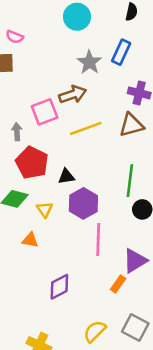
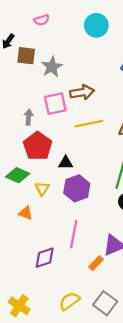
pink semicircle: (15, 37) -> (42, 20), moved, turned -48
gray star: (89, 62) -> (52, 67), moved
pink line: (98, 240) -> (74, 234), moved

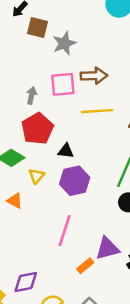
purple diamond: (45, 258) -> (26, 282), moved

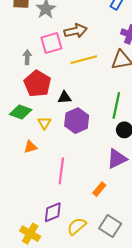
orange triangle: (15, 201) -> (30, 147), turned -32
pink line: (65, 231) -> (61, 171), moved
purple triangle: (107, 248) -> (117, 159), moved

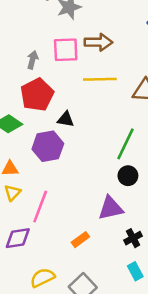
purple hexagon: (77, 121) -> (48, 146), moved
yellow triangle: (44, 123) -> (12, 193), moved
purple diamond: (53, 212) -> (18, 238), moved

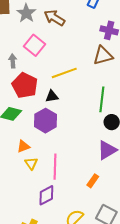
brown arrow: (98, 42) -> (54, 18), moved, turned -130
pink square: (66, 50) -> (35, 45), turned -30
yellow line: (100, 79) -> (64, 73), moved

